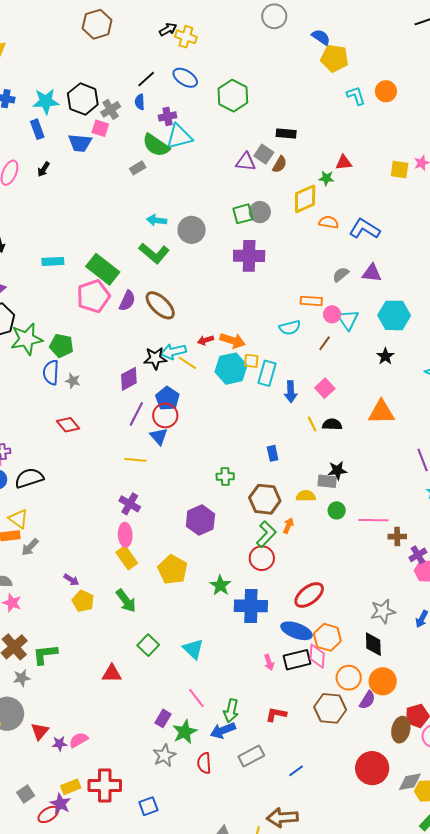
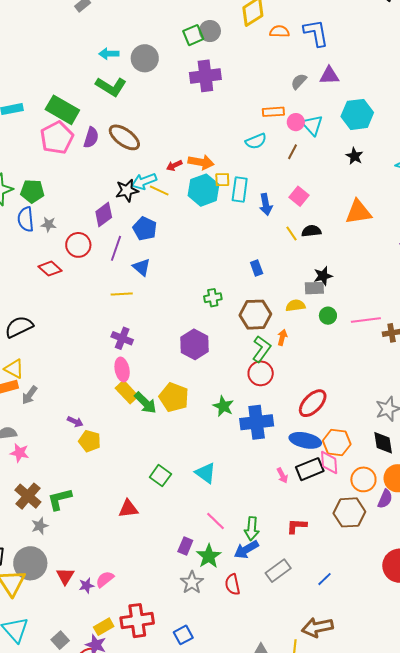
blue L-shape: (365, 229) -> (316, 33), turned 56
red circle: (165, 415) -> (78, 245), moved
green arrow: (126, 601) -> (145, 403), moved

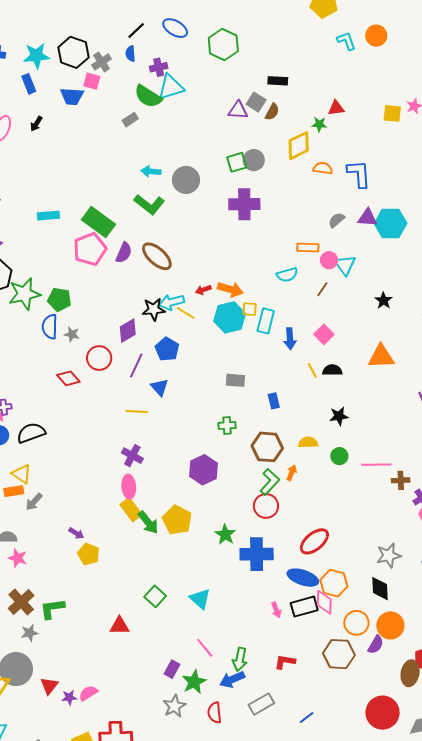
cyan hexagon: (357, 114) -> (391, 223), moved
gray rectangle: (314, 288) -> (235, 380), moved

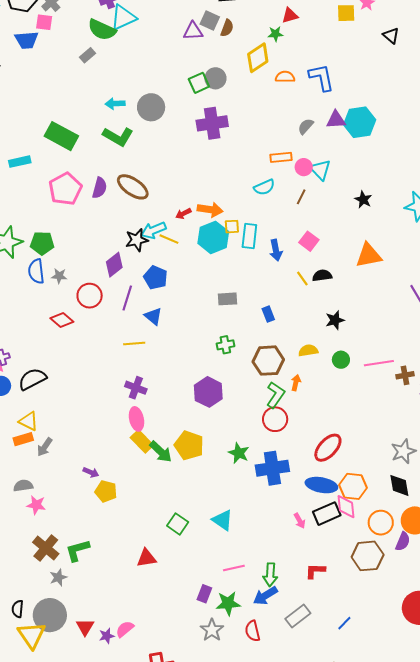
green rectangle: (98, 222) -> (61, 136), moved
pink line: (205, 648) -> (234, 568), turned -55
green star: (194, 682) -> (228, 603), turned 30

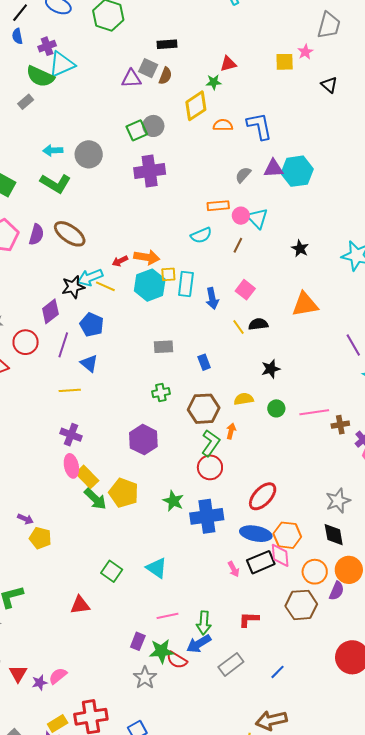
yellow rectangle: (142, 441) -> (87, 477), moved
red semicircle: (253, 631) -> (177, 660), moved, turned -45

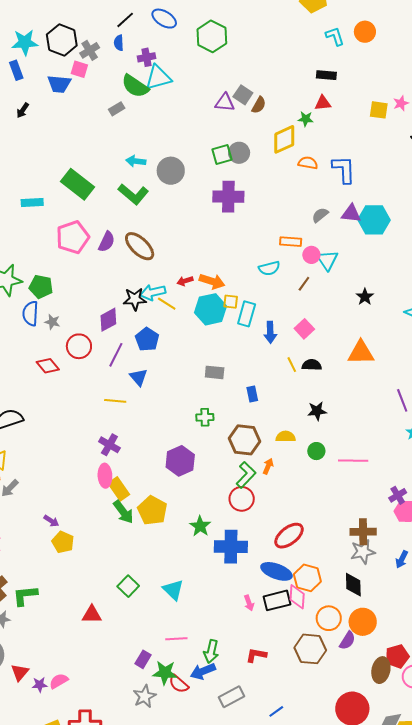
black rectangle: (167, 44) -> (326, 75), moved
brown cross: (340, 425) -> (363, 532), moved, size x1.4

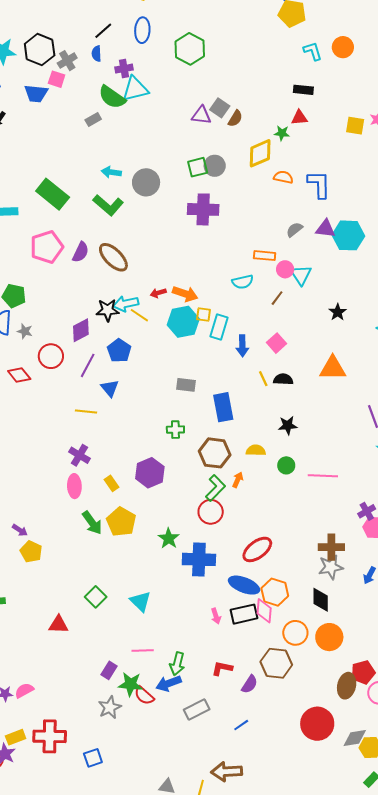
blue ellipse: (164, 19) -> (142, 30), turned 60
blue rectangle: (252, 394) -> (223, 407), size x1.8
yellow rectangle: (119, 489) -> (112, 483), moved, size x0.7
purple semicircle: (347, 641) -> (250, 684), moved

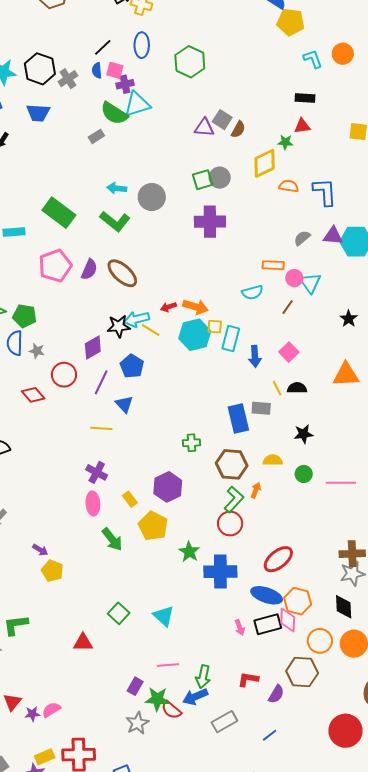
pink square: (57, 79) -> (115, 70), moved
gray rectangle: (186, 385) -> (261, 408), moved
yellow pentagon: (121, 522) -> (153, 526), moved

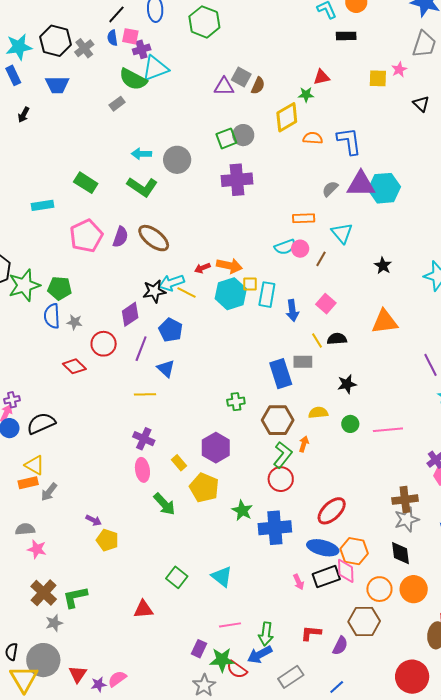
black rectangle: (305, 98) -> (346, 36), moved
green rectangle: (59, 213) -> (86, 183), size x0.7
purple triangle: (333, 236) -> (361, 184), size x1.4
pink circle: (294, 278) -> (300, 249), moved

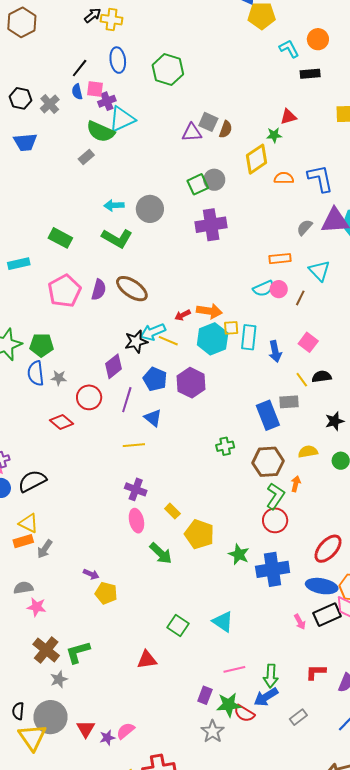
black hexagon: (55, 41) -> (20, 98), size x0.7
purple hexagon: (216, 448) -> (191, 383), moved
gray rectangle: (291, 677) -> (298, 717), size x0.7

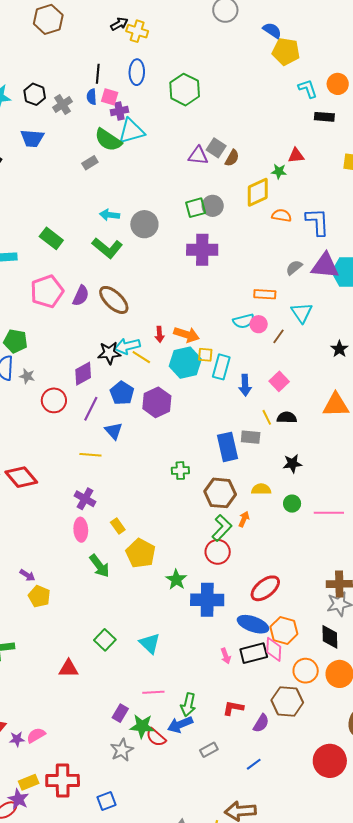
black line: (80, 68) -> (98, 74), turned -42
red arrow: (183, 315) -> (159, 334), turned -77
red diamond: (61, 422) -> (21, 477), moved, size x1.4

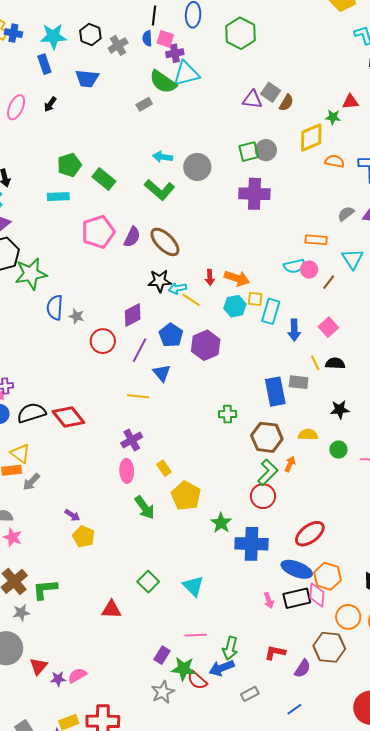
green pentagon: (15, 341) -> (69, 165), moved, turned -30
cyan arrow: (127, 346) -> (177, 288), size x0.7
black star: (109, 353) -> (160, 281), moved
cyan hexagon: (185, 363) -> (235, 306), size x0.7
purple cross: (85, 499) -> (132, 440), turned 30

